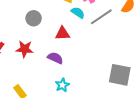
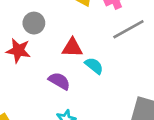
cyan semicircle: (78, 13) -> (94, 66), moved
red star: (25, 49) -> (18, 51), moved

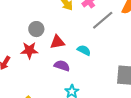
red triangle: (72, 48) -> (57, 42), moved

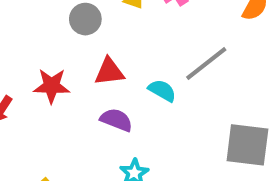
gray line: (103, 20) -> (206, 63), moved
gray circle: (36, 29) -> (85, 19), moved

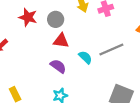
gray circle: (85, 19) -> (56, 19), moved
red star: (52, 86) -> (28, 17), moved

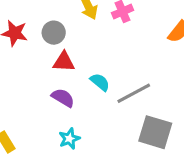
gray line: (111, 49) -> (134, 93), moved

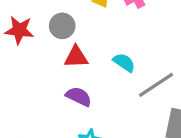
cyan semicircle: (100, 82) -> (124, 62), moved

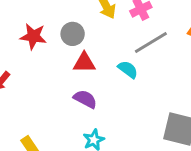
gray line: (156, 85) -> (151, 43), moved

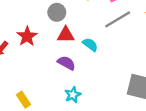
red star: (33, 36) -> (27, 36), moved, turned 30
cyan semicircle: (128, 69) -> (90, 45), moved

